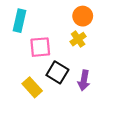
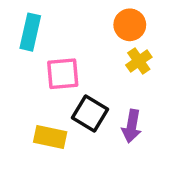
yellow cross: (78, 39) -> (139, 61), moved
yellow rectangle: (32, 87) -> (50, 137), turned -36

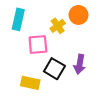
yellow cross: (139, 61) -> (58, 26), moved
purple arrow: (132, 126) -> (80, 64), moved

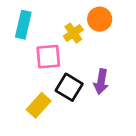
yellow rectangle: (30, 83) -> (39, 105), turned -60

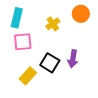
orange circle: (100, 19) -> (81, 14), moved
pink square: (48, 57) -> (23, 42), moved

